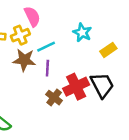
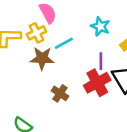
purple line: (47, 68) -> (101, 61), moved
brown cross: (54, 98) -> (60, 93), moved

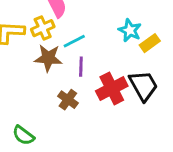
cyan star: (100, 26) -> (130, 30), moved
purple line: (101, 61) -> (81, 67), moved

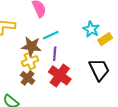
yellow cross: (43, 28) -> (30, 61), moved
red cross: (112, 88) -> (60, 75), moved, turned -30
brown cross: (68, 100) -> (28, 78), moved

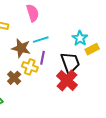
yellow cross: (30, 61) -> (30, 67), moved, turned 35
black trapezoid: (99, 70) -> (70, 63), moved
red cross: (60, 75) -> (67, 80), moved

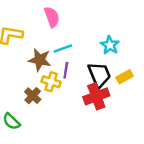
yellow rectangle: (92, 49) -> (124, 77), moved
red cross: (67, 80) -> (96, 96), turned 30

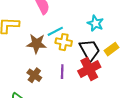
purple line: (66, 70) -> (62, 72), moved
yellow cross: (51, 82) -> (64, 42), moved

